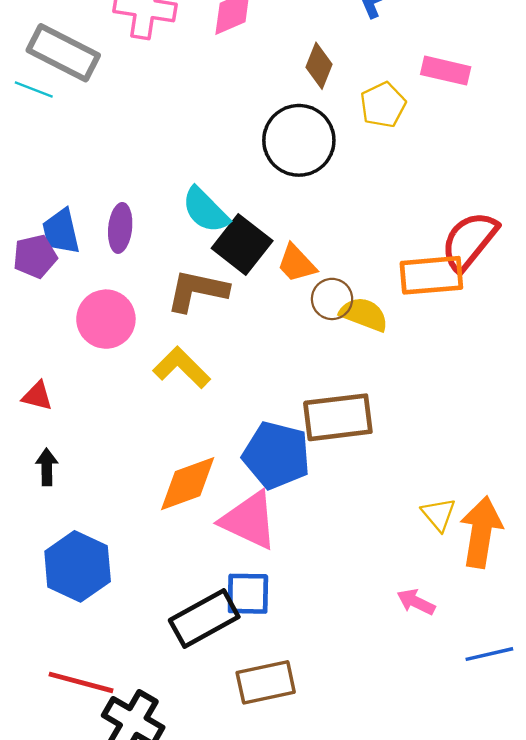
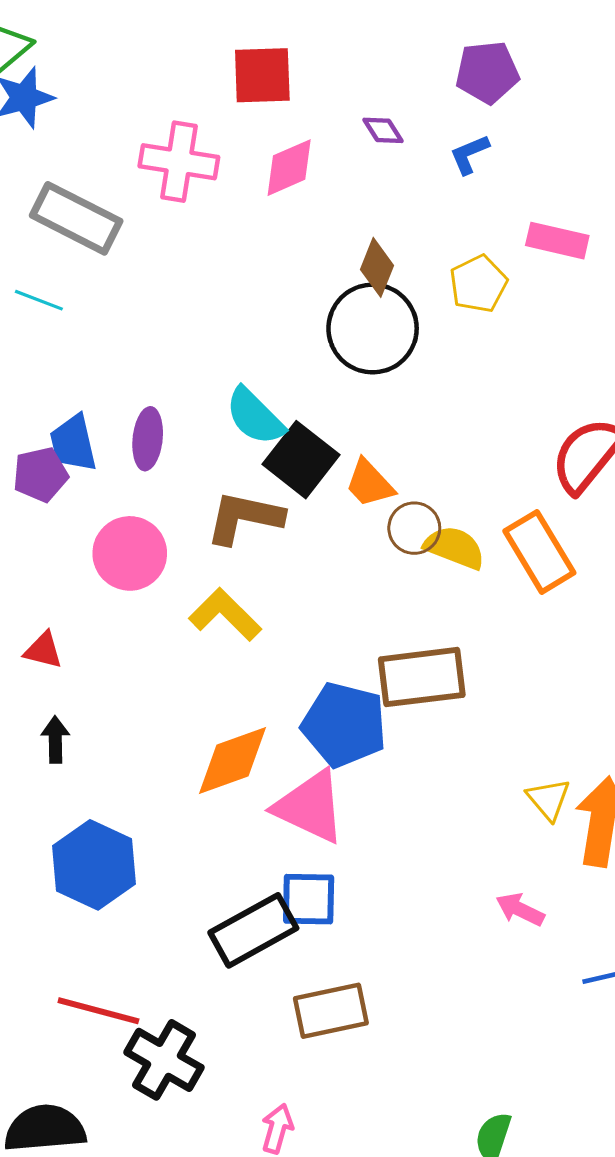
brown diamond: (319, 66) -> (377, 267), moved
cyan line: (34, 89) -> (39, 300), moved
orange rectangle: (431, 275) -> (539, 552), moved, turned 64

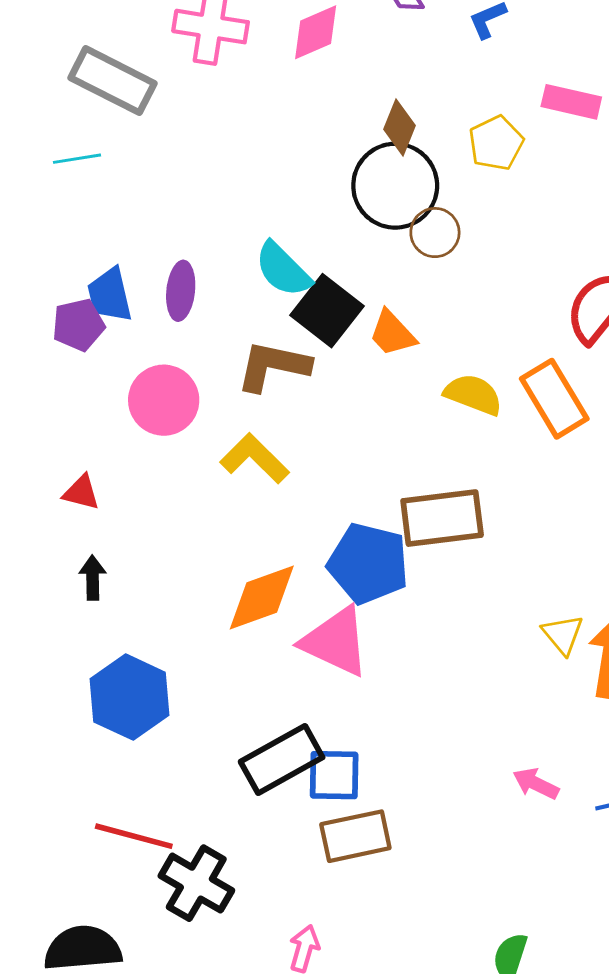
cyan line: (39, 300) -> (77, 159), turned -30
brown circle: (414, 528) -> (435, 233), moved
blue square: (309, 899) -> (334, 775), moved
pink arrow: (520, 909) -> (536, 784), moved

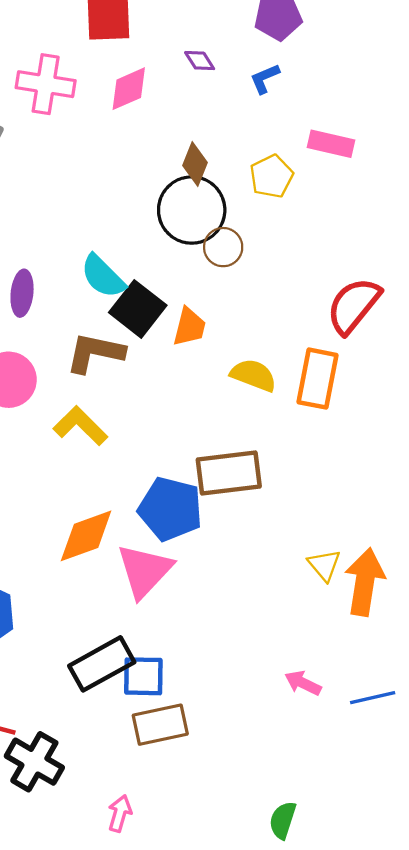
orange trapezoid: (392, 333) -> (189, 327), turned -123
orange rectangle: (554, 399) -> (318, 379), turned 42
pink triangle: (336, 642) -> (144, 571), turned 48

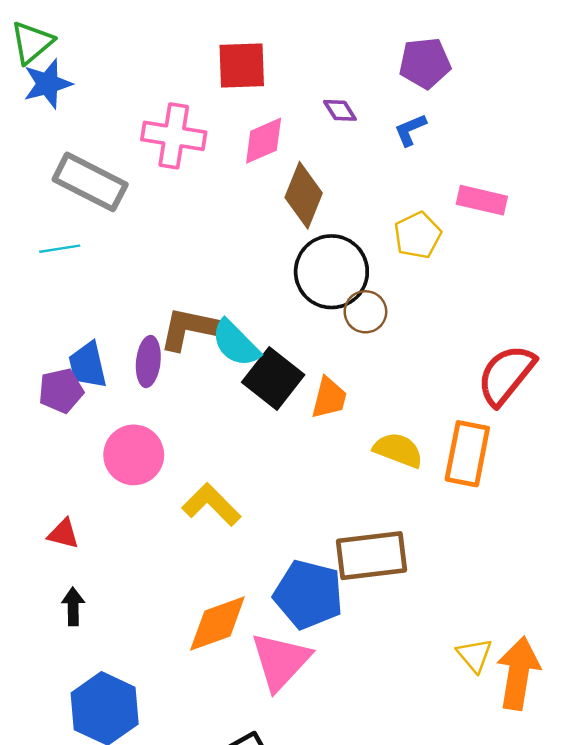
brown diamond: (195, 164) -> (304, 195), moved, size x1.4
brown L-shape: (95, 353) -> (191, 329), moved

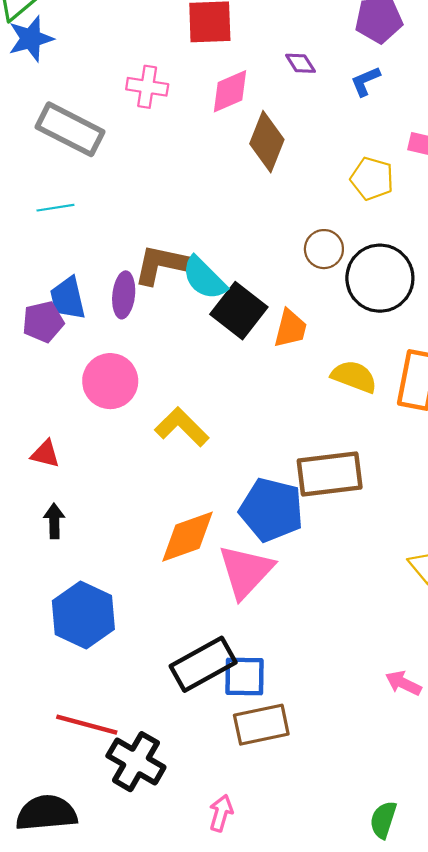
pink cross: (174, 136) -> (147, 87), size x0.7
yellow pentagon: (418, 235) -> (372, 179), turned -30
cyan line: (60, 249) -> (55, 208), moved
black circle: (331, 272) -> (380, 278), moved

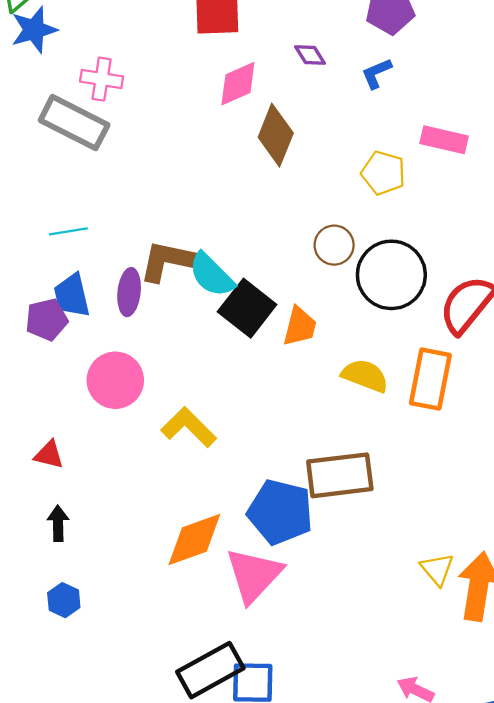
pink cross: (147, 87) -> (102, 79), moved
cyan line: (55, 208) -> (68, 231), moved
blue hexagon: (83, 615) -> (64, 600), moved, size x0.5

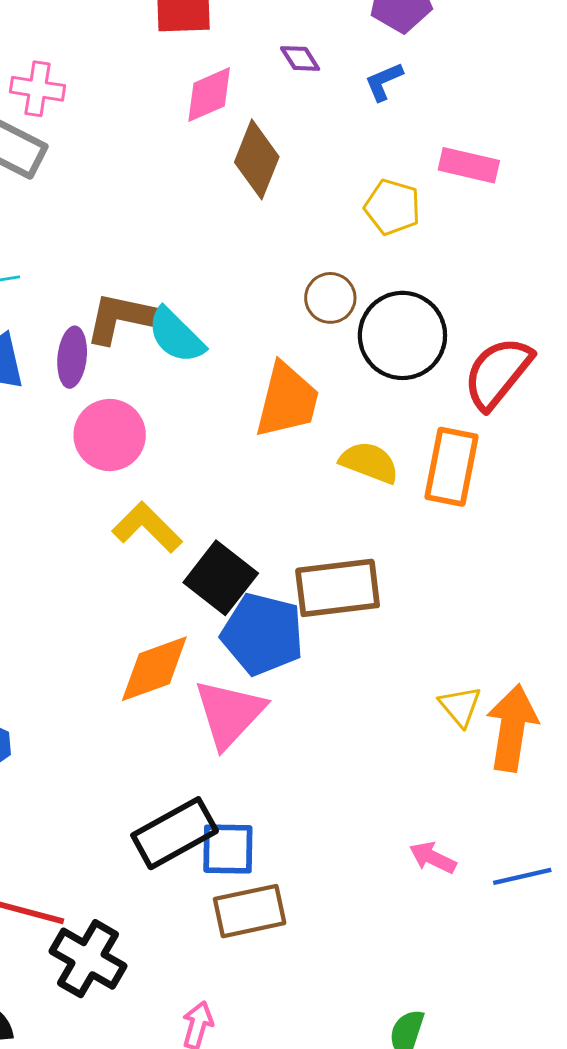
black square: (247, 308) -> (221, 578), moved
orange trapezoid: (300, 326) -> (287, 400), size x1.5
pink circle: (115, 380) -> (110, 435), moved

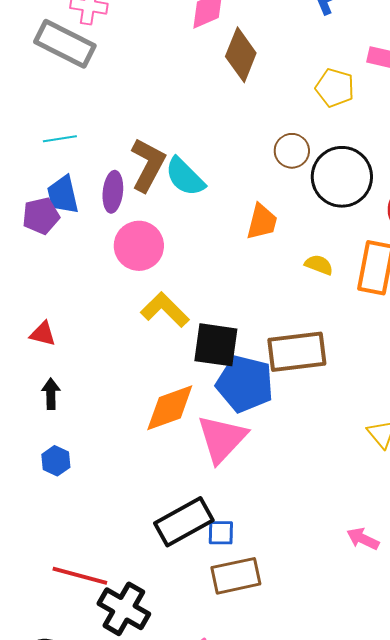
brown L-shape: (123, 318) -> (148, 165), turned 106
orange trapezoid: (287, 400) -> (262, 222), size x0.7
yellow semicircle: (369, 462) -> (319, 265), size x0.7
black square: (221, 578) -> (216, 345), turned -30
blue square: (228, 849) -> (221, 533), size x0.7

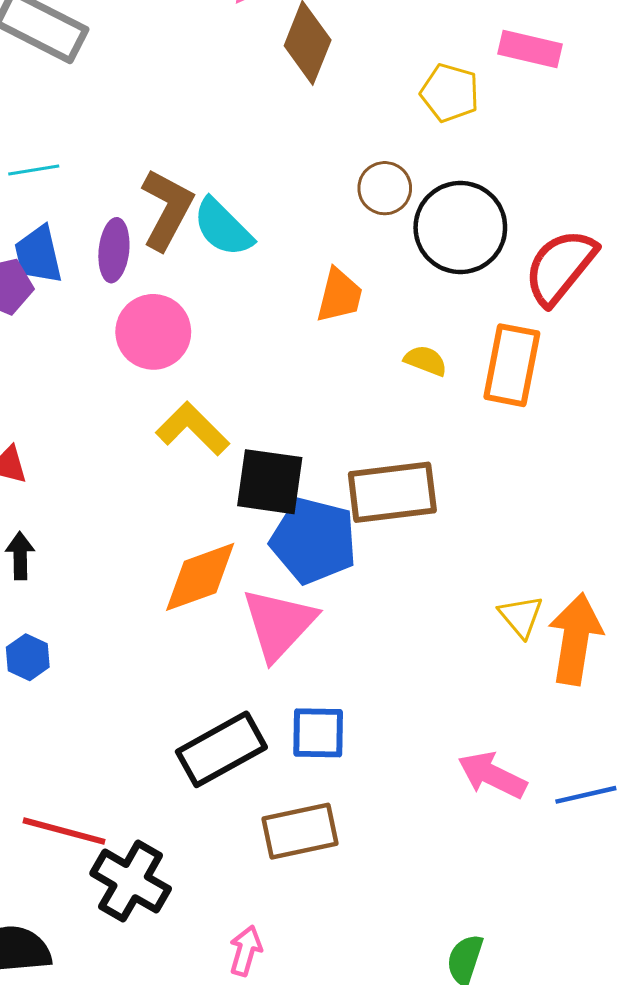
blue square: (221, 533) -> (318, 733), moved, size x1.4
pink arrow: (363, 539) -> (492, 775), size x1.4

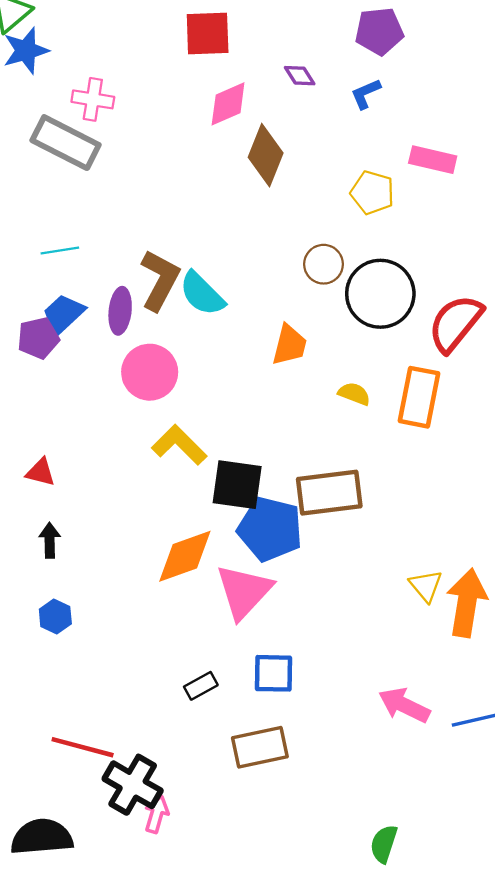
blue trapezoid: (38, 255) -> (63, 314), turned 60
black rectangle: (221, 749) -> (201, 686), size x0.5
pink arrow: (246, 951) -> (156, 814), moved

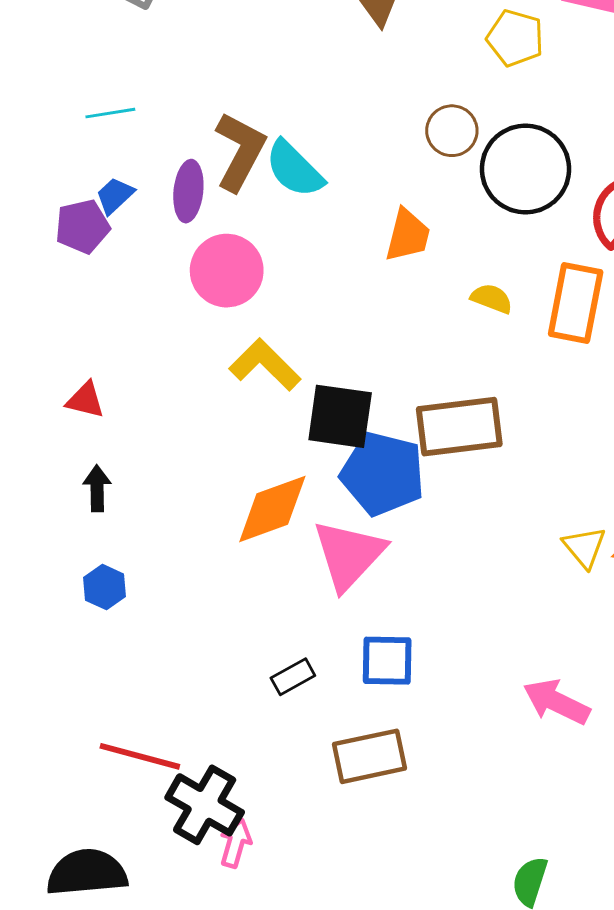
blue trapezoid: (63, 314) -> (115, 195), size x0.7

